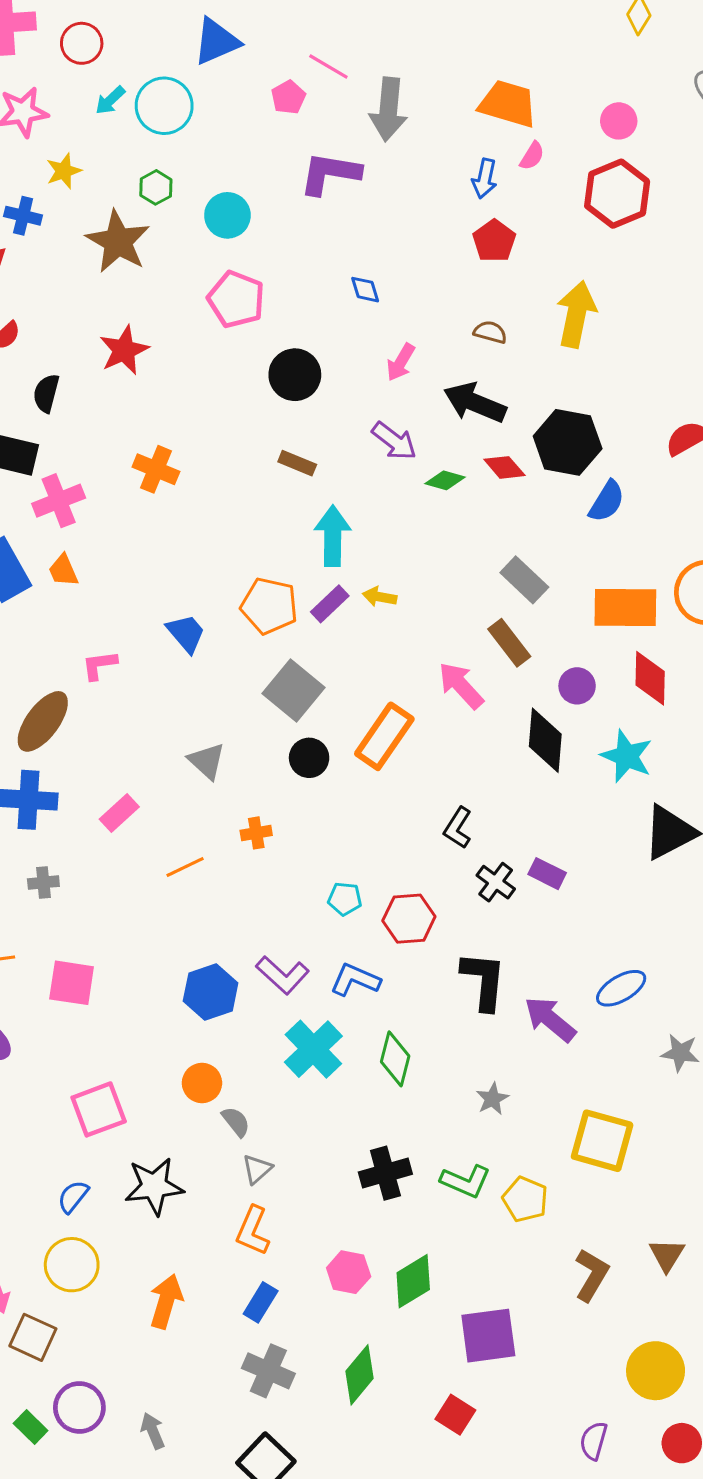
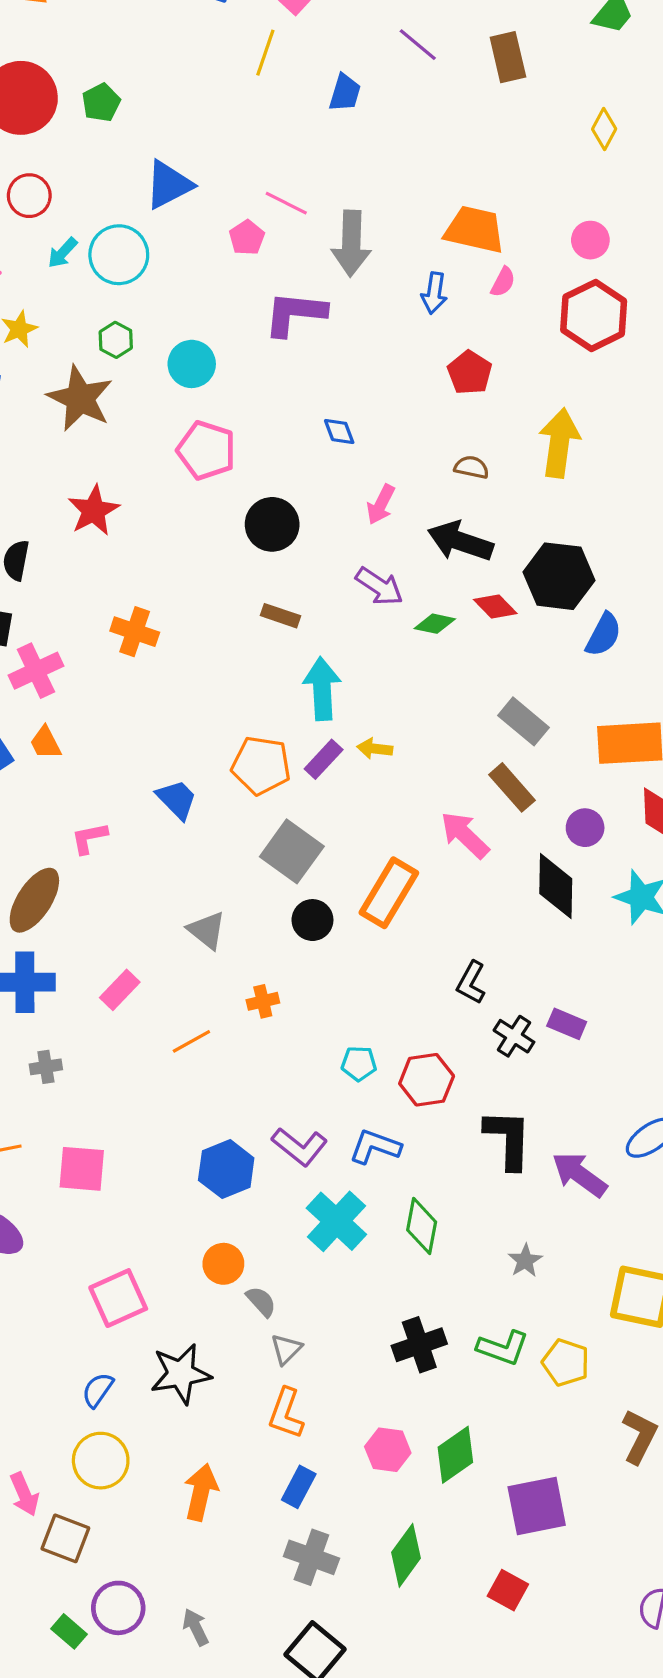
blue arrow: (485, 179) -> (434, 293), moved

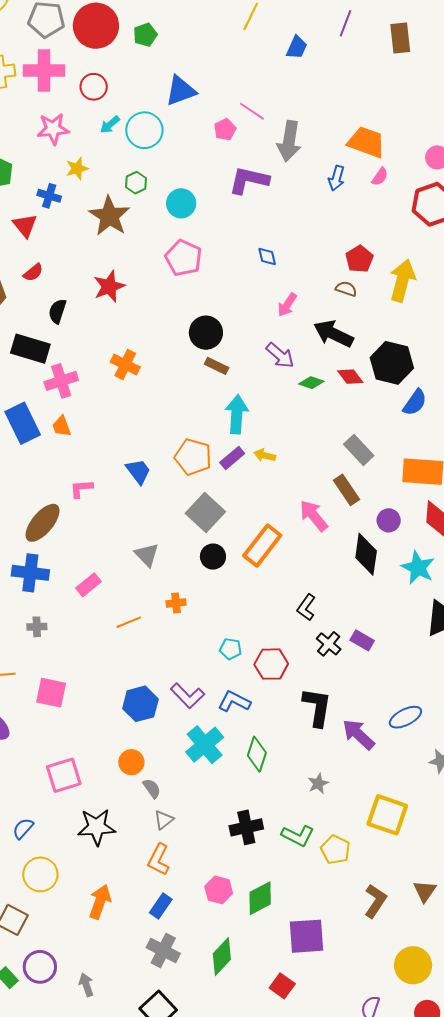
purple line: (418, 45) -> (345, 23), turned 64
red pentagon: (470, 373) -> (359, 259), moved
black circle: (272, 524) -> (206, 333), moved
blue semicircle: (98, 1390) -> (23, 828), moved

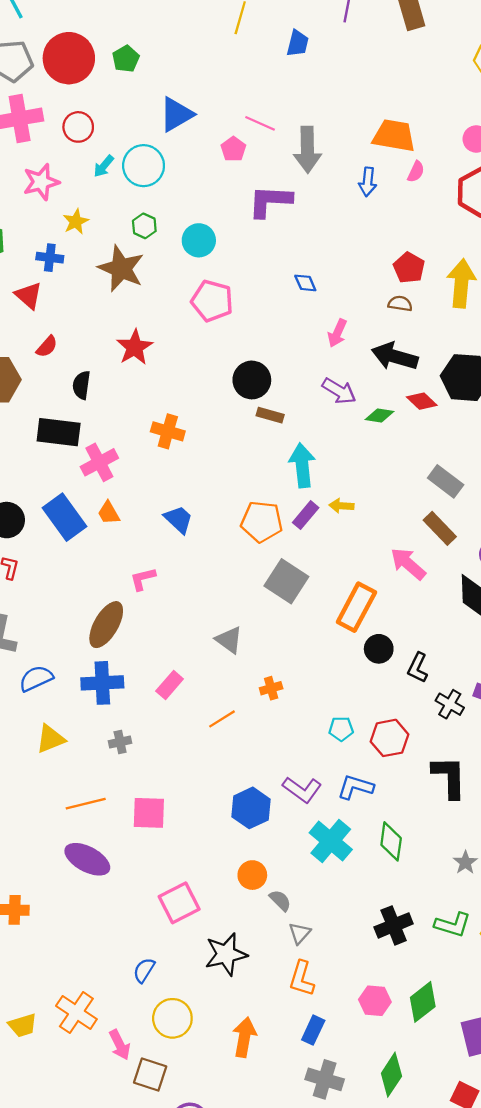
blue trapezoid: (138, 471) -> (178, 519), moved
black circle: (213, 557) -> (379, 649), moved

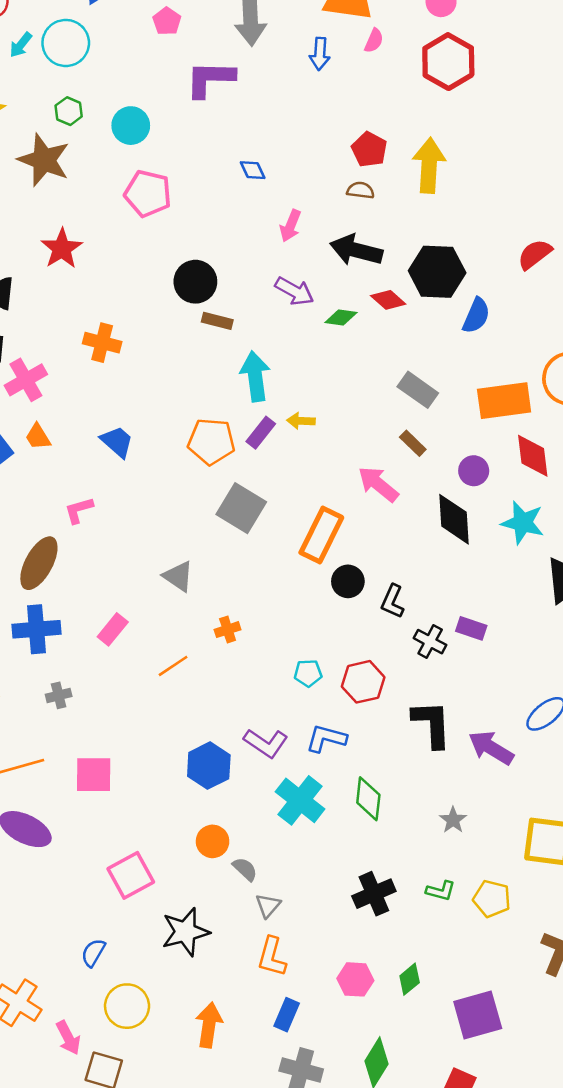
brown rectangle: (440, 528) -> (413, 443), size x0.7
green L-shape: (453, 925) -> (441, 891), size x0.7
green diamond: (423, 1002) -> (410, 979), size x0.7

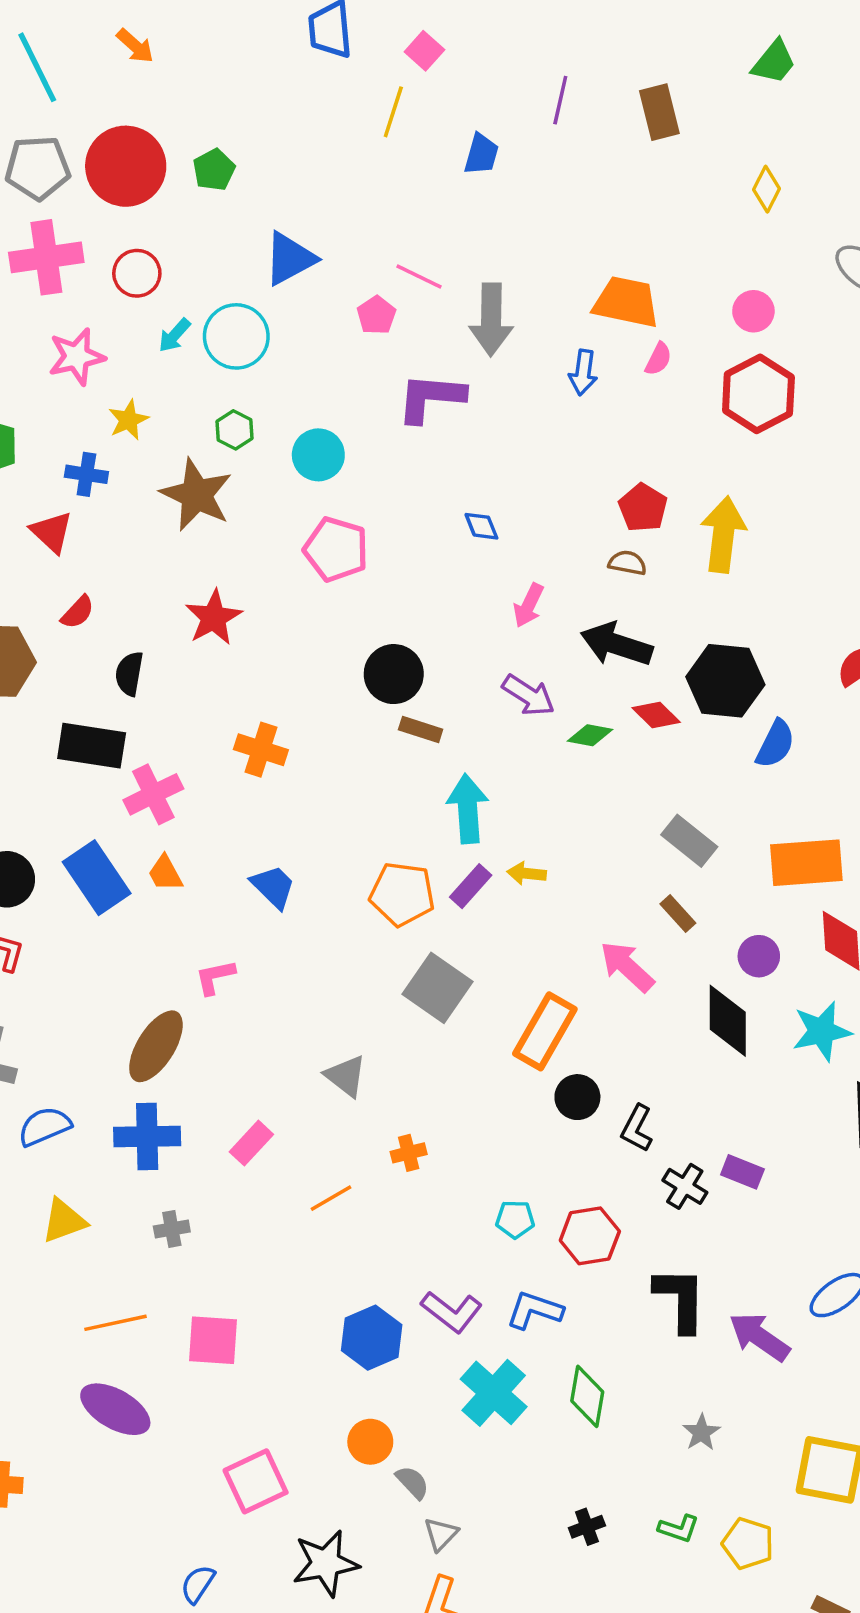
cyan star: (523, 523) -> (822, 1031), turned -30
black cross: (374, 894) -> (587, 1527), size x0.6

